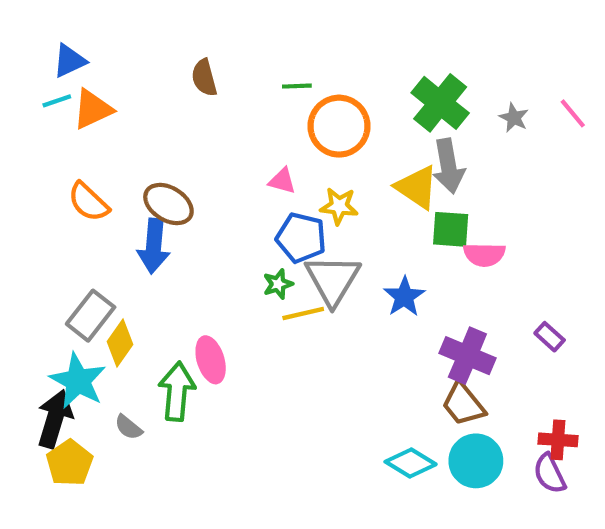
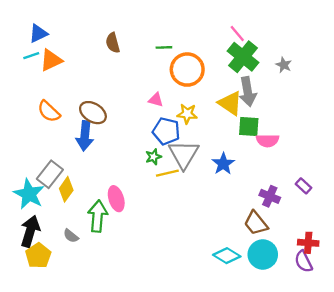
pink line: (573, 113) -> (237, 33), moved
purple cross: (467, 356) -> (270, 196), moved, size x0.7
cyan star: (78, 381) -> (29, 194), moved

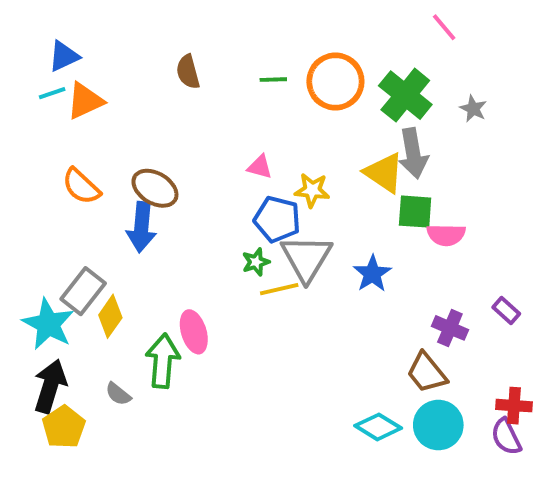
pink line: (237, 33) -> (444, 27), moved
orange circle: (187, 70) -> (335, 82), moved

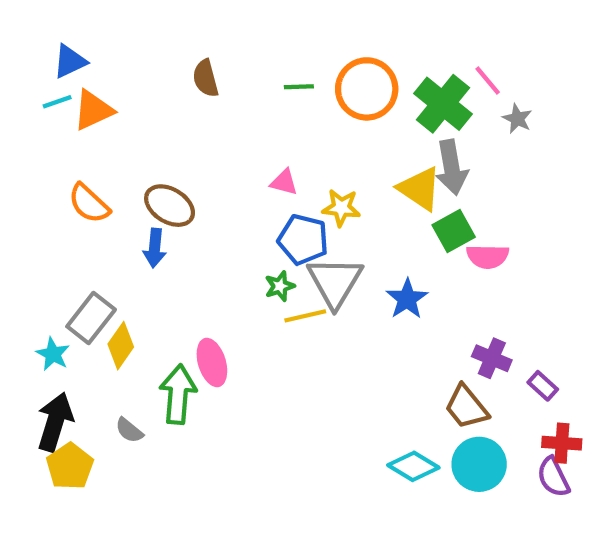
pink line: (444, 27) -> (488, 80), moved
green square: (415, 212) -> (454, 231), turned -33
blue arrow: (141, 227) -> (155, 248), size x0.7
purple rectangle: (506, 311) -> (543, 386), moved
cyan star: (48, 324) -> (53, 354), size x0.6

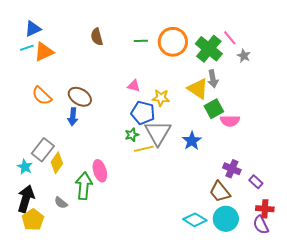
gray arrow: (452, 167) -> (213, 79), size x0.7

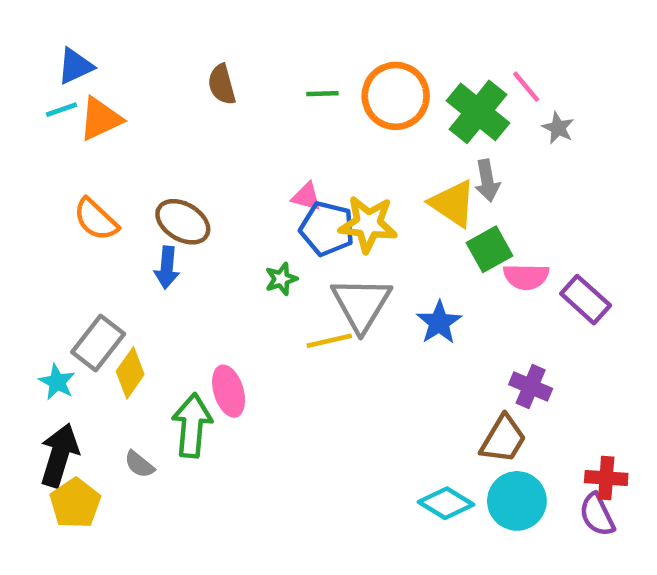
yellow star: (161, 98) -> (368, 224), size x1.4
blue pentagon: (143, 113) -> (327, 229), moved
green star: (132, 135) -> (281, 279), moved
purple rectangle: (256, 182) -> (586, 300), moved, size x1.5
brown trapezoid: (220, 192) -> (503, 439), turned -110

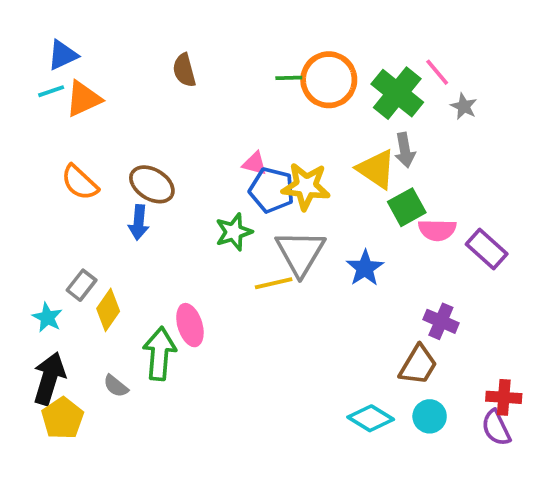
green line: (322, 94) -> (289, 78), moved
green star: (281, 279) -> (234, 232), size x1.4
gray rectangle: (98, 343) -> (82, 285), size x0.7
cyan circle: (517, 501) -> (430, 416), size x0.7

